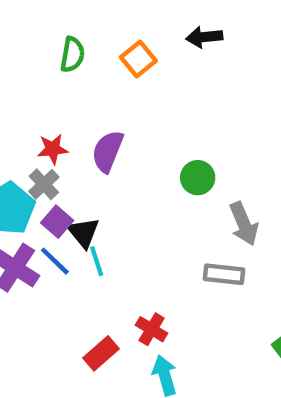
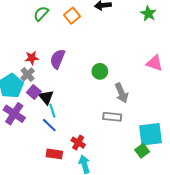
green semicircle: (72, 55) -> (41, 14), turned -147
blue line: (55, 261) -> (49, 125), moved
red rectangle: (101, 353) -> (54, 154), turned 49

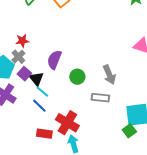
purple semicircle: (58, 59) -> (54, 60), moved
green circle: (100, 71) -> (77, 77), moved
cyan line: (52, 111) -> (42, 92), turned -32
red cross: (78, 143) -> (67, 123), size x1.6

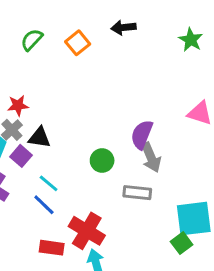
purple semicircle: (54, 60) -> (142, 135), moved
black triangle: (36, 79) -> (39, 138), moved, turned -42

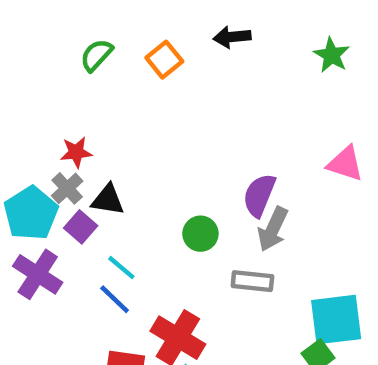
gray arrow: (151, 157) -> (273, 229), turned 48

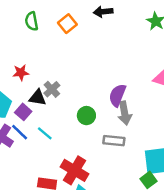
green semicircle: (96, 55) -> (32, 21), turned -54
gray cross: (67, 188) -> (52, 89), moved
gray arrow: (273, 229) -> (125, 113), turned -35
blue line: (115, 299) -> (20, 132), moved

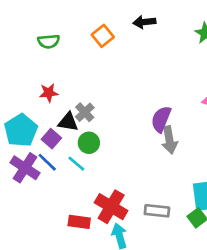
green semicircle: (32, 21) -> (49, 41), moved, turned -84
green circle: (86, 116) -> (89, 143), moved
gray rectangle: (114, 141) -> (157, 211), moved

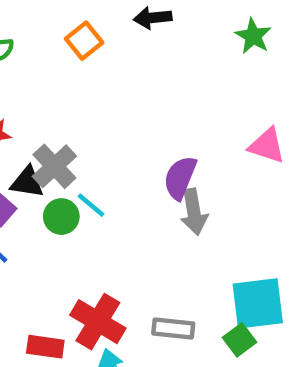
gray cross: (85, 112) -> (54, 166), size x1.4
cyan line: (76, 164) -> (91, 205), moved

